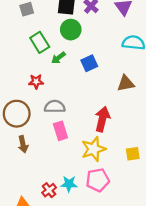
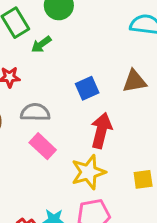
blue square: (89, 63) -> (87, 88), moved
pink rectangle: (60, 131) -> (43, 146), turned -30

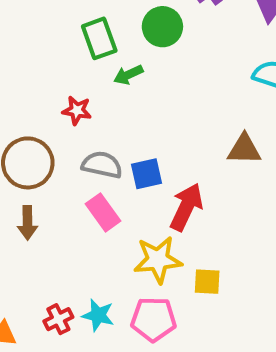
blue square: (87, 88) -> (146, 174), moved
yellow square: (143, 179) -> (207, 282), moved

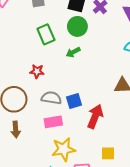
green arrow: (128, 75) -> (73, 52), moved
pink rectangle: (103, 212) -> (53, 122), turned -60
yellow star: (158, 260) -> (64, 149), moved

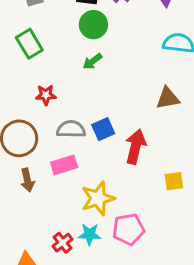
green rectangle: (46, 34) -> (29, 44), moved
pink rectangle: (53, 122) -> (64, 165), moved
yellow square: (108, 153) -> (174, 181), moved

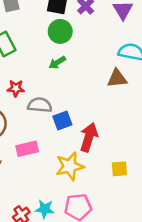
brown triangle: (168, 98) -> (117, 78), moved
gray semicircle: (71, 129) -> (40, 105), moved
yellow star: (98, 198) -> (70, 166), moved

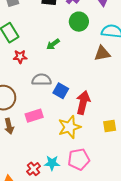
green circle: (60, 31) -> (79, 22), moved
red star: (16, 88) -> (20, 57), moved
blue square: (62, 121) -> (61, 91), turned -35

